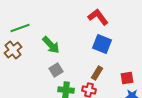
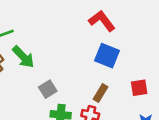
green arrow: (51, 45) -> (23, 57), moved
red square: (127, 78) -> (139, 88), moved

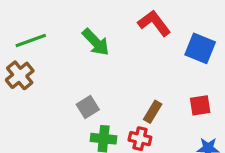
blue square: (107, 56) -> (200, 48), moved
green arrow: (23, 57) -> (96, 42), moved

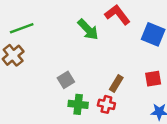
green arrow: (96, 42) -> (88, 29), moved

